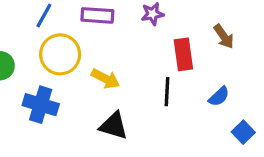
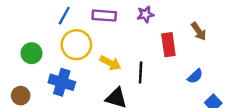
black line: (167, 92) -> (141, 73), moved

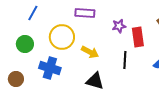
purple star: (145, 14) -> (119, 26), moved
blue line: (64, 16) -> (33, 13), moved
black line: (141, 73) -> (125, 60), moved

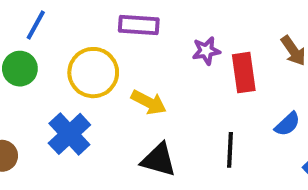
green circle: (25, 44) -> (20, 69), moved
black line: (125, 60) -> (230, 150), moved
blue cross: (50, 68) -> (69, 134), turned 30

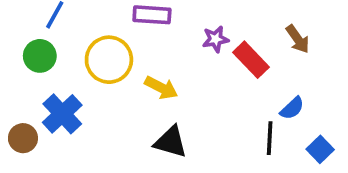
red rectangle: (244, 73) -> (251, 60), turned -36
blue cross: (69, 134) -> (62, 114), moved
black line: (230, 150) -> (270, 138), moved

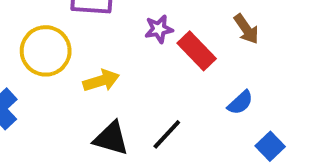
yellow arrow: (161, 88) -> (101, 81), turned -44
black line: (270, 138) -> (167, 134), moved, turned 40

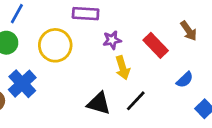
purple star: (159, 29) -> (112, 40), moved
yellow arrow: (101, 81) -> (123, 68), moved, turned 90

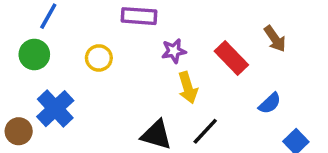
yellow circle: (55, 45) -> (99, 58), size x0.6

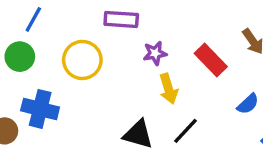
yellow circle: (99, 58) -> (82, 60), size x1.5
blue cross: (55, 109) -> (40, 109), turned -33

